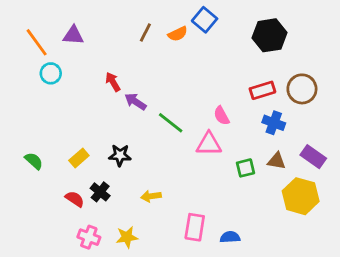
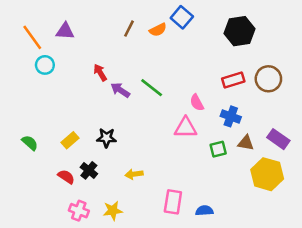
green line: (171, 123) -> (152, 88), moved
blue cross: (274, 123) -> (231, 116), moved

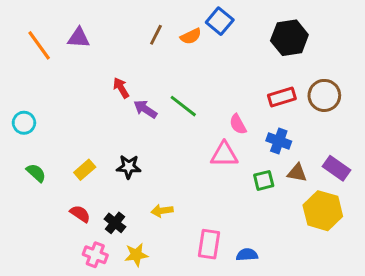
cyan circle: (45, 65) -> (24, 123), moved
black cross: (89, 170) -> (115, 223), moved

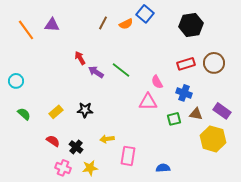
pink rectangle: (209, 244) -> (128, 156), moved

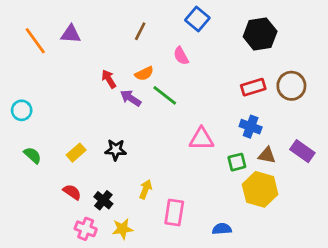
orange semicircle: (126, 24) -> (144, 74), moved
pink semicircle: (157, 82) -> (181, 56), moved
yellow arrow: (107, 139) -> (146, 189), turned 120
yellow hexagon: (213, 139) -> (260, 189), moved

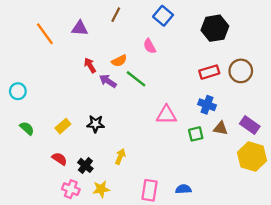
brown line: (140, 31) -> (116, 15), moved
purple triangle: (71, 34) -> (80, 28), moved
orange line: (35, 41) -> (45, 34), moved
yellow hexagon: (260, 189) -> (252, 156), moved
pink rectangle: (174, 213) -> (150, 190), moved

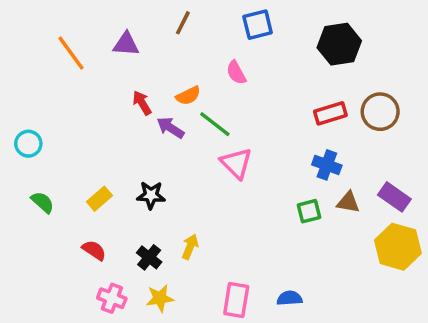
blue square: (163, 16) -> (258, 25), turned 36
pink triangle: (166, 115) -> (236, 163), moved, turned 45
black cross: (85, 165) -> (149, 257), moved

